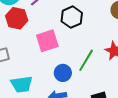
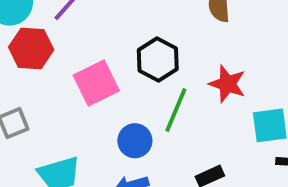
black hexagon: (72, 17) -> (158, 60), moved

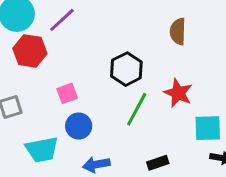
pink square: (96, 83) -> (67, 93), moved, size x0.6
blue circle: (135, 141) -> (79, 126), moved

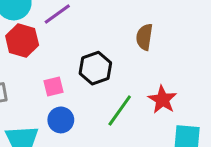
brown semicircle: (178, 32) -> (144, 37), moved
black hexagon: (126, 69) -> (95, 68), moved

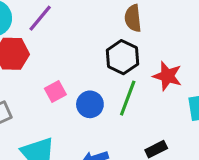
black hexagon: (95, 68) -> (122, 57), moved
blue circle: (61, 120) -> (90, 104), moved

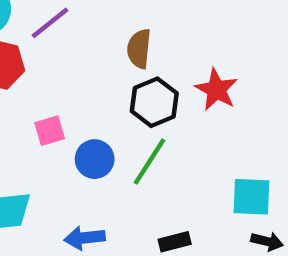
brown semicircle: (133, 18) -> (139, 49), moved
red star: (167, 76) -> (216, 90), moved

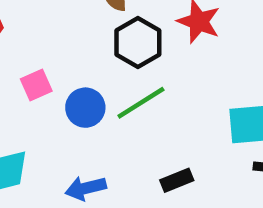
green line: (150, 161) -> (141, 103), turned 33

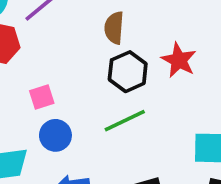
blue circle: (85, 108) -> (55, 135), moved

